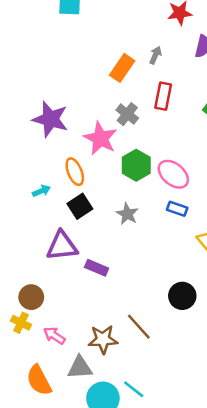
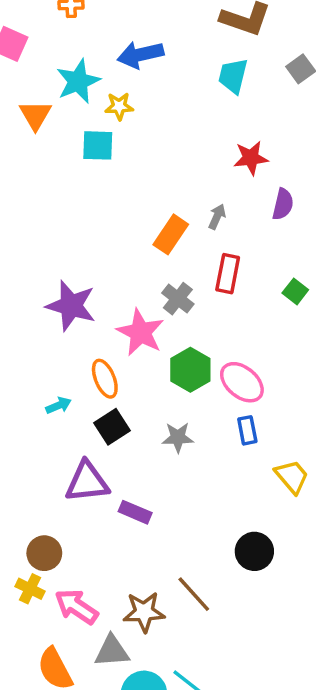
blue rectangle: (177, 209) -> (247, 430), turned 60
gray star: (127, 214) -> (178, 437), turned -30
pink arrow: (54, 336) -> (76, 607), size x1.4

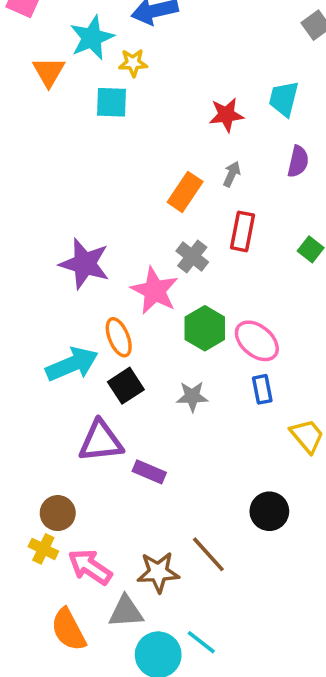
cyan trapezoid: (233, 76) -> (284, 99), moved
red star: (251, 158) -> (226, 115), moved
cyan arrow: (59, 405) -> (72, 364), size x2.0

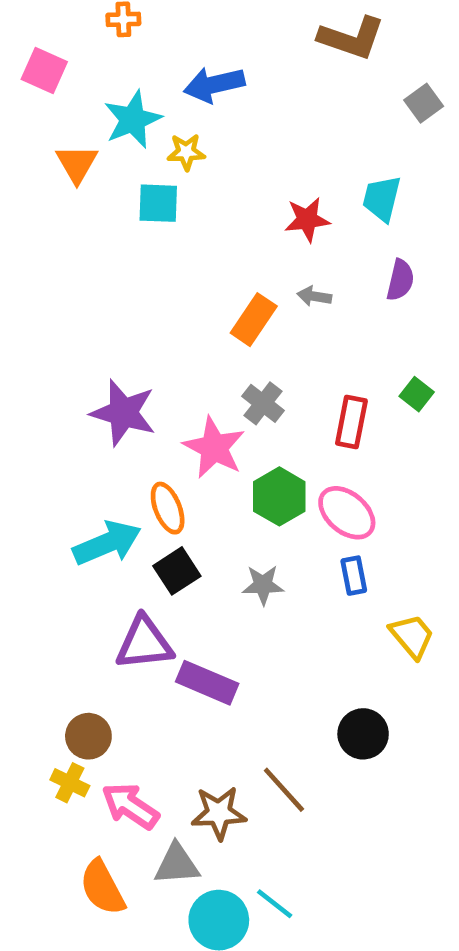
gray arrow: (232, 174) -> (314, 296), turned -105
red rectangle: (242, 231) -> (351, 422), moved
purple rectangle: (149, 472) -> (207, 683), size x1.4

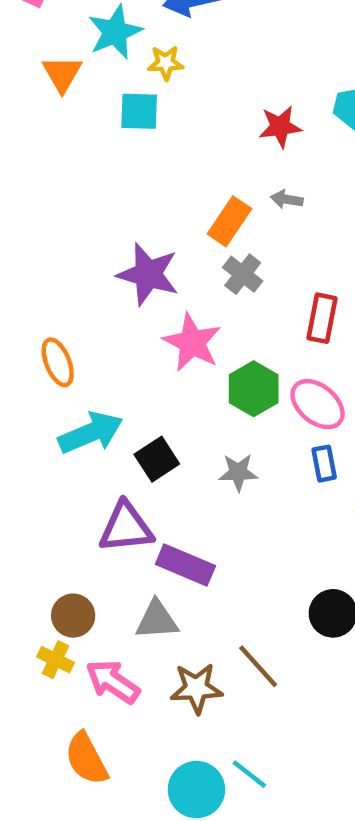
gray cross: (263, 403) -> (243, 274), moved
purple star: (123, 413) -> (148, 274), moved
orange ellipse: (168, 508) -> (58, 362), moved
gray triangle: (177, 864) -> (157, 620), moved

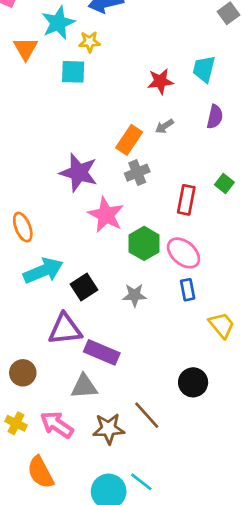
gray arrow: (287, 199) -> (164, 126), turned -42
gray cross: (243, 274) -> (137, 173), turned 30
brown circle: (73, 616) -> (23, 373), moved
yellow cross: (55, 660) -> (16, 423), moved

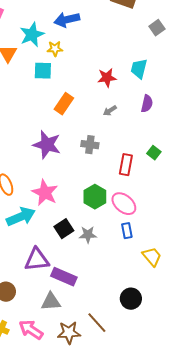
orange rectangle: (129, 140) -> (64, 104), moved
gray cross: (137, 173) -> (90, 145), turned 30
pink star: (106, 215) -> (45, 193), moved
black square: (84, 287) -> (64, 229), moved

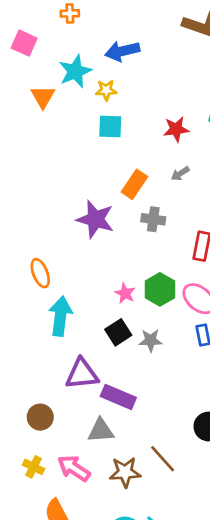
cyan square: (43, 71) -> (110, 126), moved
orange rectangle: (64, 104) -> (134, 184), moved
pink star: (45, 193) -> (125, 293), moved, size x0.6
cyan arrow: (21, 217) -> (60, 316), turned -60

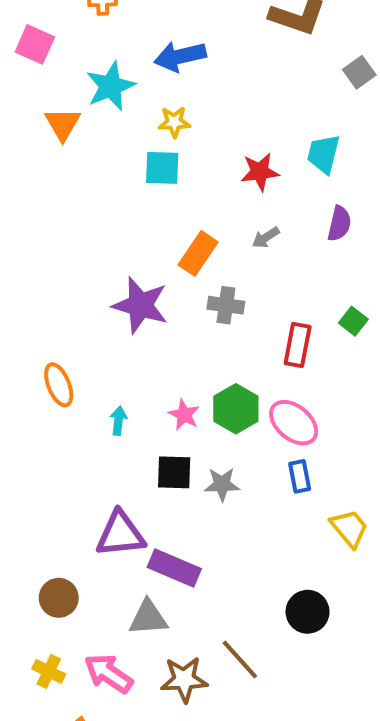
yellow star: (106, 90) -> (174, 122), moved
cyan arrow: (60, 316) -> (118, 421), moved, size x0.5
black square: (118, 332) -> (174, 472), turned 35

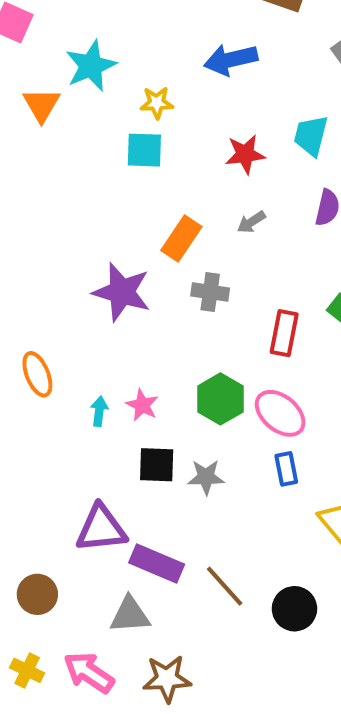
blue arrow: (180, 56) -> (231, 60), moved
pink star: (184, 415) -> (142, 405), moved
brown line: (240, 660) -> (225, 586), moved

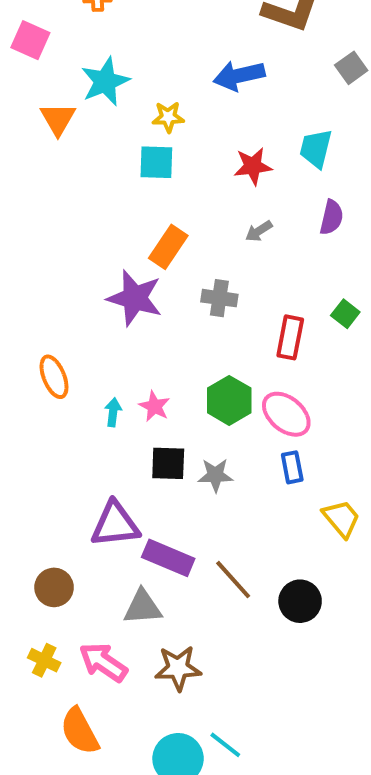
orange rectangle: (181, 239) -> (168, 247), moved

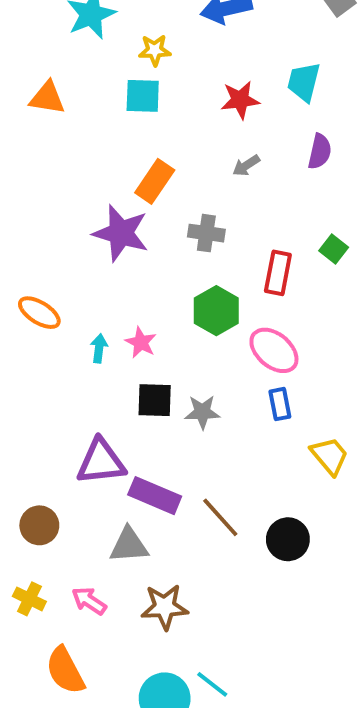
orange triangle: (58, 119) -> (47, 98), moved, turned -51
orange ellipse: (54, 377) -> (39, 313), turned -36
green hexagon: (229, 400) -> (216, 311), moved
pink arrow: (103, 662) -> (89, 601), size x0.7

